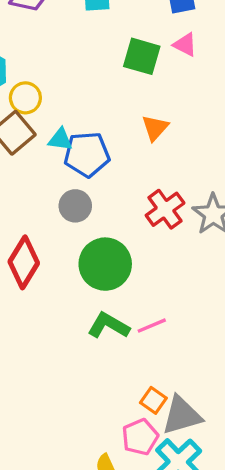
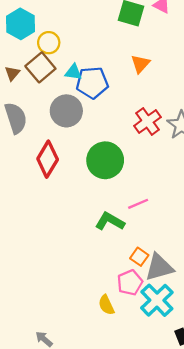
gray circle: (75, 206) -> (66, 111), moved, size x1.4
green L-shape: (109, 326) -> (110, 221), moved

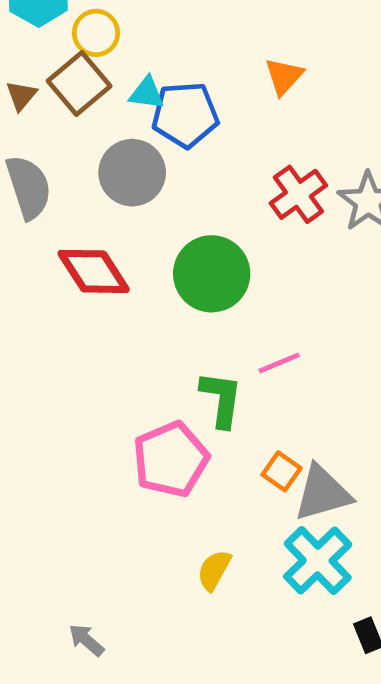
red diamond: (48, 159) -> (94, 271), turned -64
green L-shape: (110, 221) -> (221, 399), turned 68
pink pentagon: (130, 283) -> (171, 459), moved, size x1.4
yellow semicircle: (106, 305) -> (214, 570), turned 54

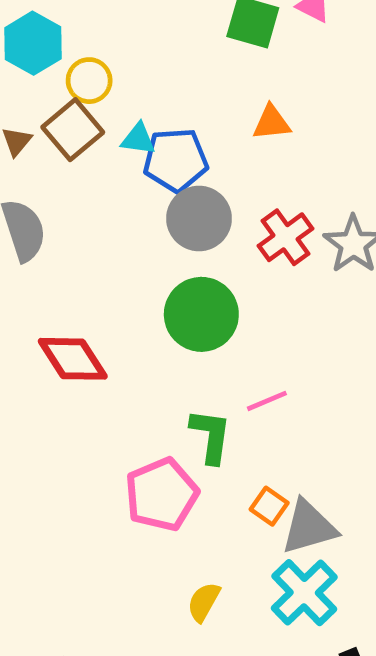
orange triangle: (284, 76) -> (271, 123), turned 42
gray circle: (132, 173) -> (199, 219), moved
red diamond: (94, 271) -> (73, 359), moved

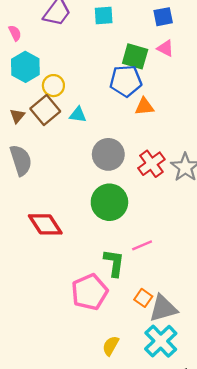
blue pentagon: (176, 160) -> (126, 81), moved

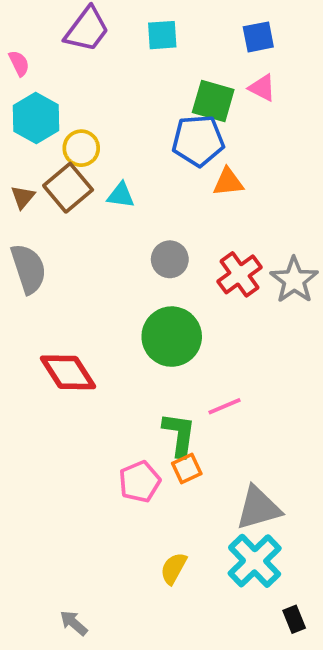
gray circle: (108, 154) -> (170, 259), size x0.7
pink pentagon: (90, 292) -> (140, 482), size x0.7
orange square: (143, 298) -> (187, 468), moved, turned 30

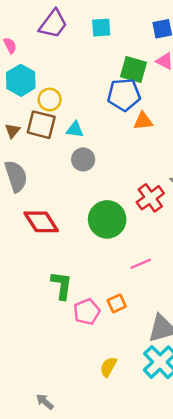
brown square: (68, 188) -> (41, 125), turned -36
gray circle: (170, 259) -> (83, 159), moved
red cross: (240, 274) -> (150, 198), moved
red diamond: (68, 372) -> (41, 222), moved
green L-shape: (179, 435) -> (62, 285), moved

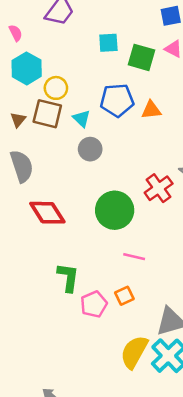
cyan square: (101, 28) -> (108, 43), moved
blue pentagon: (124, 95) -> (117, 100), moved
cyan triangle: (75, 129) -> (82, 119), turned 36
pink line: (141, 264) -> (134, 257), moved, turned 36
yellow semicircle: (108, 367) -> (134, 352), moved, size x1.6

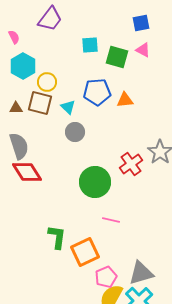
brown triangle: (18, 120) -> (16, 108), turned 48
red diamond: (47, 213) -> (27, 172), moved
orange square: (124, 296) -> (85, 252), moved, size x1.8
pink pentagon: (94, 304) -> (106, 277), moved

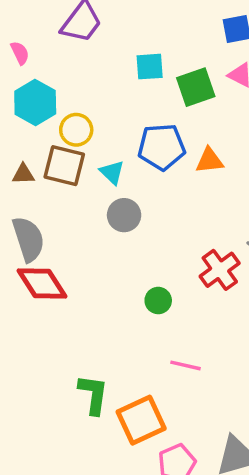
green square: (117, 57) -> (196, 87), turned -35
green circle: (95, 182) -> (158, 301), size x0.5

